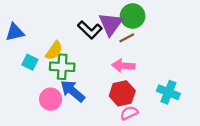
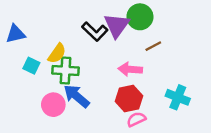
brown line: (127, 38) -> (153, 46), moved

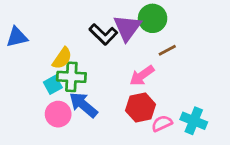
cyan square: (31, 66) -> (53, 85), moved, turned 35
pink arrow: (130, 69) -> (142, 76), turned -40
cyan cross: (178, 97) -> (194, 121), moved
pink semicircle: (136, 119) -> (162, 123), moved

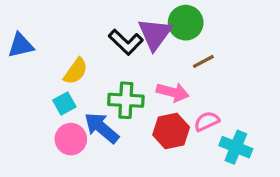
pink arrow: (142, 76) -> (173, 92), turned -130
green cross: (71, 77) -> (126, 100), moved
pink semicircle: (162, 123) -> (207, 121), moved

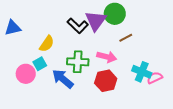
pink semicircle: (207, 121) -> (155, 78), moved
pink circle: (71, 139) -> (26, 74), moved
cyan cross: (236, 147) -> (142, 72), moved

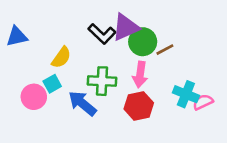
green circle: (115, 14) -> (143, 42), moved
purple triangle: (96, 21) -> (126, 27), turned 30
pink arrow: (107, 57) -> (140, 74), turned 84

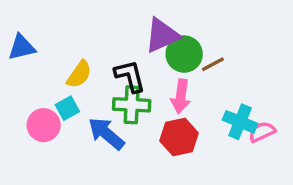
black L-shape: (102, 34) -> (130, 76), moved, turned -148

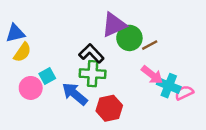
yellow semicircle: (79, 74) -> (22, 52), moved
black L-shape: (130, 76) -> (91, 53), turned -30
pink arrow: (181, 96) -> (152, 75), moved, turned -60
red hexagon: (179, 137) -> (109, 108), moved

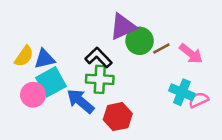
blue triangle: (15, 33) -> (45, 59), moved
pink arrow: (152, 75) -> (191, 54), moved
cyan square: (47, 76) -> (51, 82), size x1.6

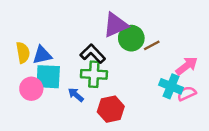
pink arrow: (191, 54) -> (187, 66), moved, turned -75
yellow semicircle: (24, 56) -> (23, 53), turned -45
cyan square: (51, 82) -> (48, 77), turned 32
blue arrow: (80, 101) -> (76, 95), size x0.6

